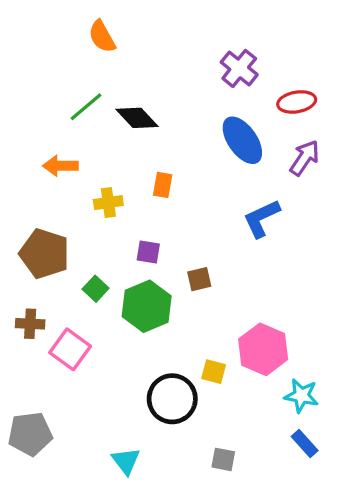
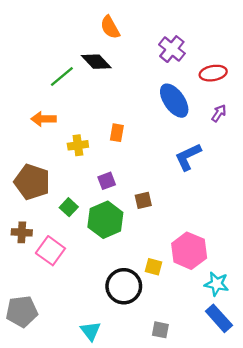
orange semicircle: (102, 37) -> (110, 27), moved
black diamond: (137, 118) -> (96, 62), moved
purple arrow: (305, 158) -> (219, 113), size x0.7
purple square: (148, 252) -> (107, 181), turned -30
blue rectangle: (305, 444) -> (219, 318), size x1.4

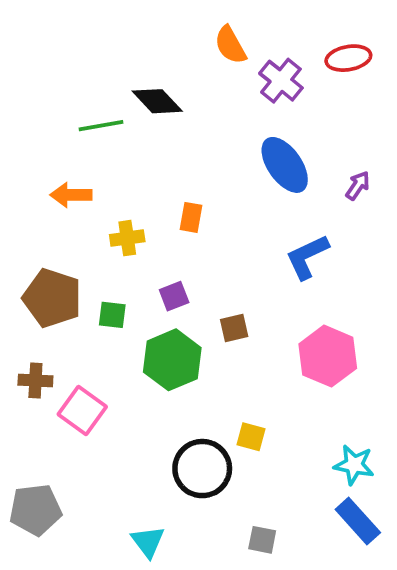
orange semicircle: (110, 27) -> (230, 45), moved
red ellipse: (213, 73) -> (348, 58), moved
green line: (62, 77) -> (101, 126), turned 30
green square: (69, 207) -> (112, 315), moved, turned -36
pink hexagon: (189, 251) -> (328, 356), moved

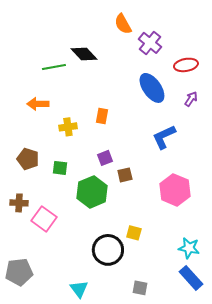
red ellipse: (348, 58) -> (186, 65), moved
purple square: (174, 296) -> (105, 158), moved
brown pentagon: (52, 298) -> (28, 159), size x0.7

